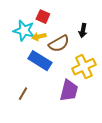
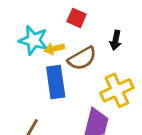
red square: (43, 17) -> (77, 18), moved
blue rectangle: (40, 61) -> (56, 82), turned 50

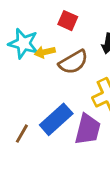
blue rectangle: (56, 82) -> (56, 119), moved, turned 56

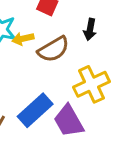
purple trapezoid: (88, 129) -> (69, 121), turned 136

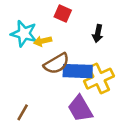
brown semicircle: (53, 49) -> (56, 64), moved
blue rectangle: (35, 110) -> (78, 71), moved, turned 44

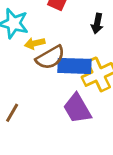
yellow arrow: (43, 41) -> (35, 43), moved

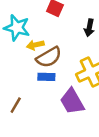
blue rectangle: (74, 66) -> (46, 77), moved, size x0.6

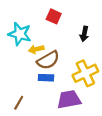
purple trapezoid: (72, 101) -> (69, 100), turned 110

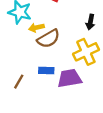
black arrow: (84, 34) -> (90, 22), moved
blue rectangle: (46, 78) -> (46, 71), moved

